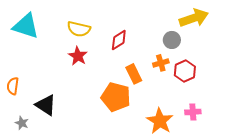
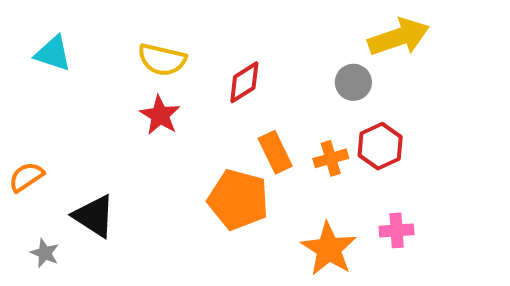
cyan triangle: (26, 26) -> (53, 53), size x0.7
orange cross: (161, 63) -> (331, 158), moved
orange semicircle: (13, 86) -> (26, 177), turned 48

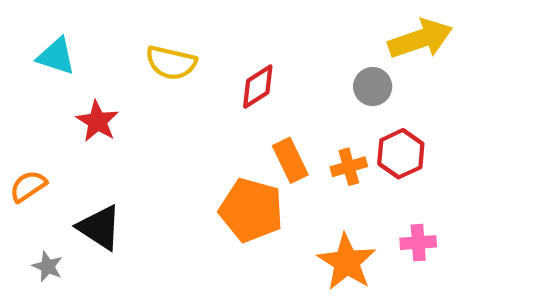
red star: (160, 115) -> (97, 121), moved

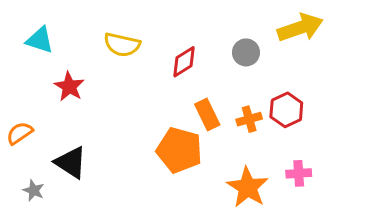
gray circle: (373, 87) -> (246, 52), moved

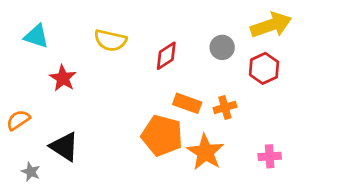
red hexagon: (286, 110) -> (264, 68), moved
orange rectangle: (207, 114) -> (187, 103), turned -44
orange star: (248, 187) -> (205, 152), moved

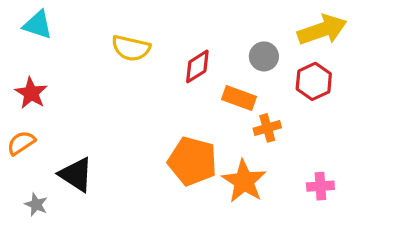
cyan triangle: (36, 36) -> (38, 25), moved
red star: (63, 78) -> (31, 93), moved
orange rectangle: (187, 103) -> (239, 98), moved

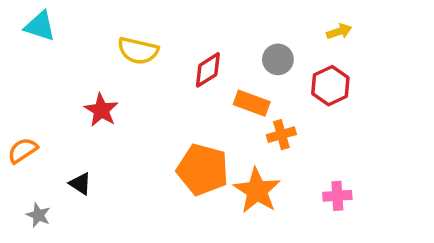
yellow arrow: (322, 30) -> (339, 31), size x0.5
red star: (31, 93) -> (101, 110), moved
black triangle: (76, 175) -> (80, 184), size x0.6

